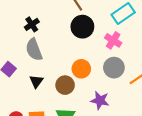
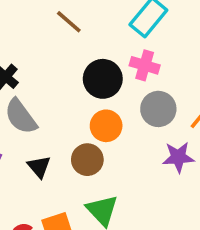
black circle: (82, 27) -> (103, 79), moved
purple star: (100, 100) -> (178, 157), moved

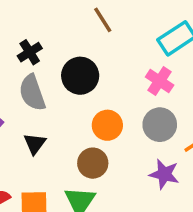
black circle: (103, 79) -> (80, 76), moved
brown circle: (87, 160) -> (93, 163), moved

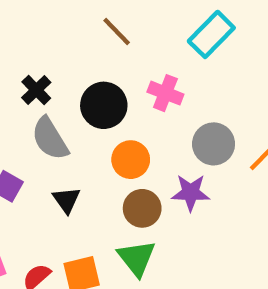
pink cross: (160, 81) -> (165, 93), moved
orange circle: (107, 125) -> (131, 160), moved
purple star: (164, 174) -> (191, 193), moved

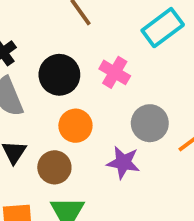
brown circle: (142, 208) -> (54, 167), moved

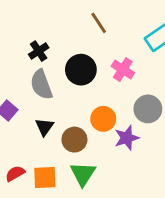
orange circle: (75, 126) -> (103, 119), moved
purple star: (123, 162) -> (127, 138), turned -30

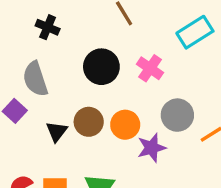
black cross: (39, 51) -> (48, 27), moved, turned -36
gray semicircle: (41, 85) -> (35, 79), moved
brown circle: (74, 140) -> (89, 122), moved

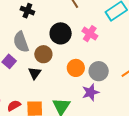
gray circle: (177, 115) -> (99, 71), moved
brown circle: (89, 122) -> (43, 54), moved
purple star: (152, 148) -> (91, 92), moved

